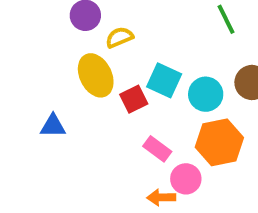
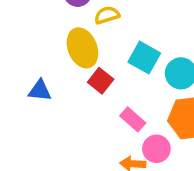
red square: (134, 99) -> (101, 81), moved, turned -30

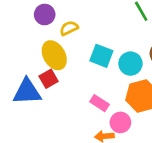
red square: (101, 81) -> (49, 79), moved, turned 30
blue triangle: (40, 91) -> (27, 92), size x1.6

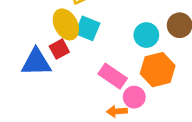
cyan square: (101, 56) -> (87, 28), moved
pink rectangle: (100, 103) -> (113, 76), size x1.4

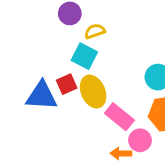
yellow ellipse: (66, 24) -> (93, 92), moved
cyan square: (87, 28) -> (84, 56), moved

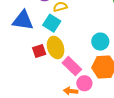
red square: (67, 84) -> (39, 51), moved
blue triangle: (42, 96) -> (23, 20), moved

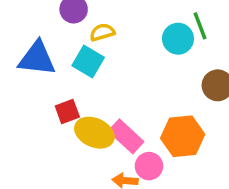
cyan circle: (100, 42) -> (178, 39), moved
yellow ellipse: (56, 47) -> (94, 133), moved, turned -45

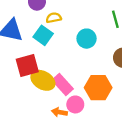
cyan circle: (178, 39) -> (87, 39), moved
red square: (67, 112) -> (27, 66), size x1.5

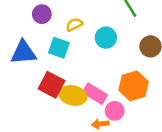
yellow semicircle: (54, 18) -> (74, 25), moved
red square: (27, 66) -> (52, 85), turned -30

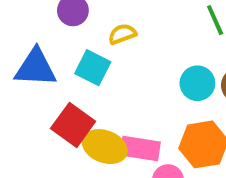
cyan circle: (106, 38) -> (197, 83), moved
pink rectangle: (95, 94) -> (140, 149), turned -30

